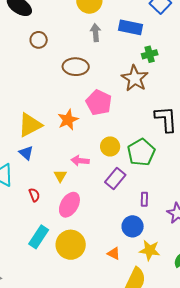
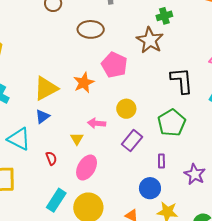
green pentagon: (141, 152) -> (172, 123), moved
blue triangle: (26, 153) -> (42, 116), turned 42

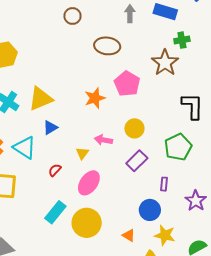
yellow triangle: (46, 88) -> (41, 99), moved
red semicircle: (51, 158) -> (55, 170), turned -120

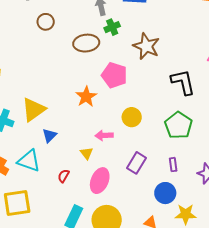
green cross: (182, 40) -> (112, 27), moved
purple rectangle: (137, 161) -> (136, 163), moved

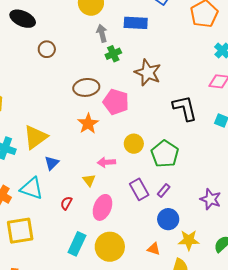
brown ellipse: (86, 43) -> (86, 87), moved
green pentagon: (178, 125) -> (165, 154), moved
purple rectangle: (136, 163) -> (139, 189), turned -60
purple rectangle: (173, 165) -> (164, 191), moved, turned 48

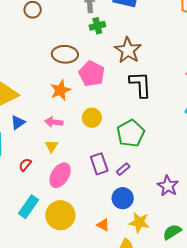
black L-shape: (185, 108) -> (140, 84), moved
yellow circle: (134, 144) -> (92, 118), moved
pink arrow: (106, 162) -> (54, 122), moved

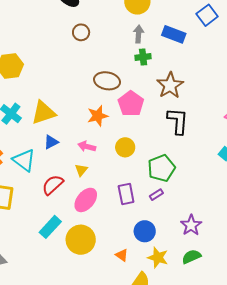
red semicircle: (25, 165) -> (53, 185), size x1.6
purple rectangle: (123, 169) -> (156, 195), moved
green semicircle: (172, 232) -> (191, 257), moved

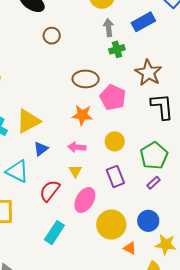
blue rectangle: (174, 34) -> (143, 22), turned -40
orange star: (98, 116) -> (82, 115), turned 30
purple rectangle: (126, 194) -> (115, 176), moved
yellow circle: (81, 240) -> (111, 225), moved

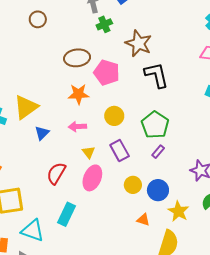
cyan triangle: (17, 171) -> (33, 231), moved
yellow triangle: (75, 171) -> (88, 152), moved
yellow circle: (111, 225) -> (133, 185), moved, size x0.6
yellow star: (166, 244) -> (178, 211), turned 30

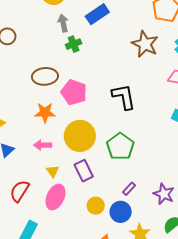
brown star: (139, 43) -> (145, 44), moved
yellow circle: (114, 116) -> (80, 136), size x1.6
purple rectangle: (158, 152) -> (129, 189), moved

